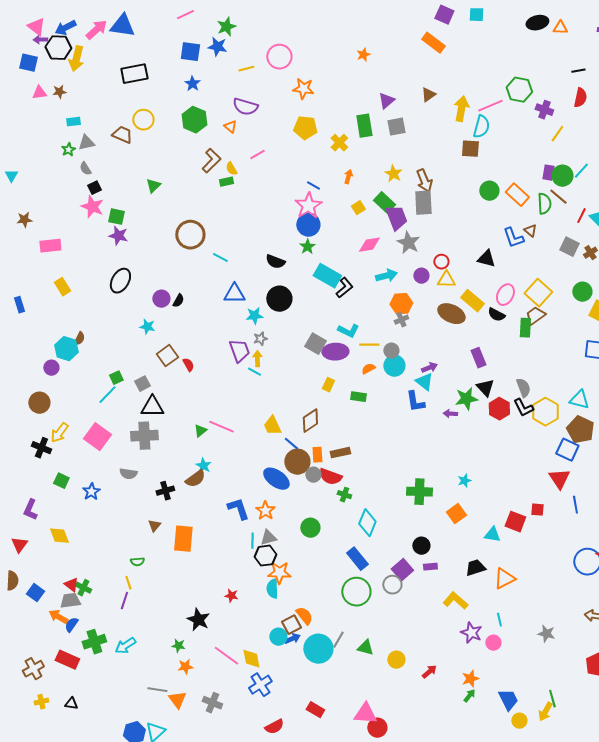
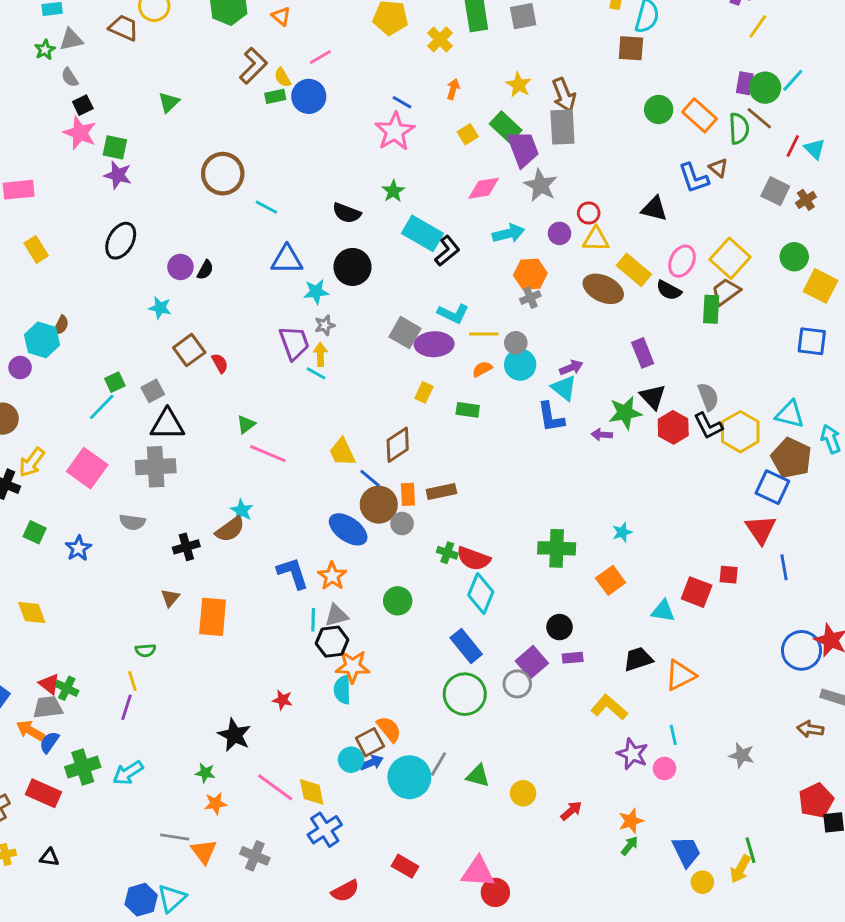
blue circle: (308, 225) -> (309, 96), moved
green triangle: (200, 431) -> (246, 424), moved
red semicircle: (330, 477) -> (473, 559), moved

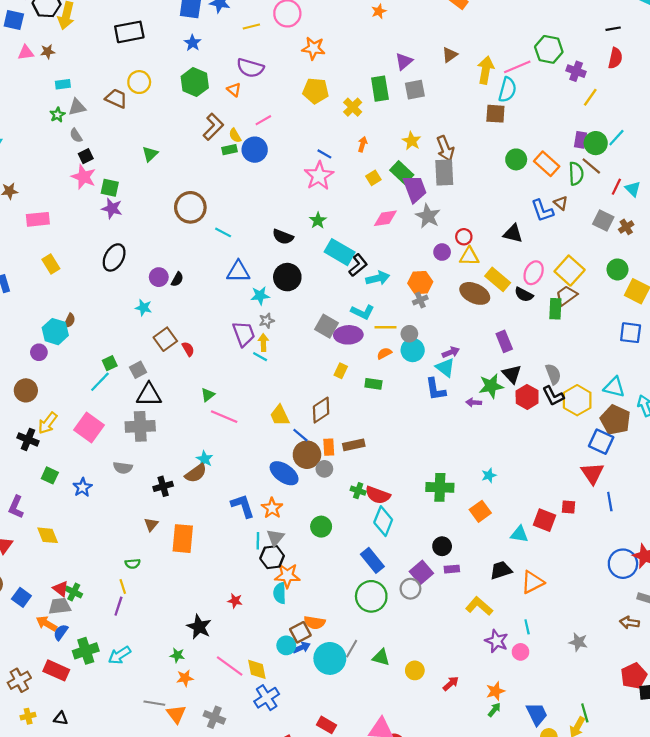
cyan arrow: (508, 233) -> (378, 278), moved
gray triangle: (336, 615) -> (275, 538), turned -36
orange semicircle: (389, 729) -> (315, 622), turned 138

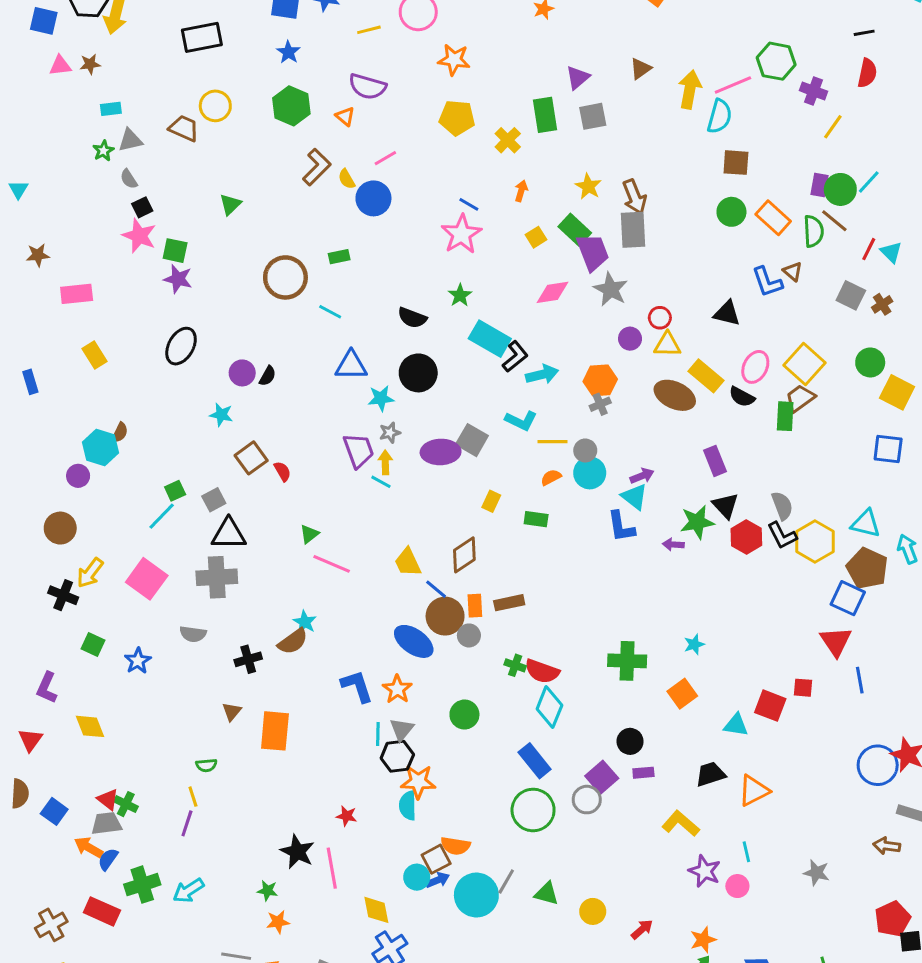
brown square: (495, 114) -> (736, 163), moved
green rectangle: (230, 150) -> (339, 257), moved
purple ellipse: (348, 335) -> (441, 452), moved
pink line: (230, 666) -> (332, 868), moved, turned 44

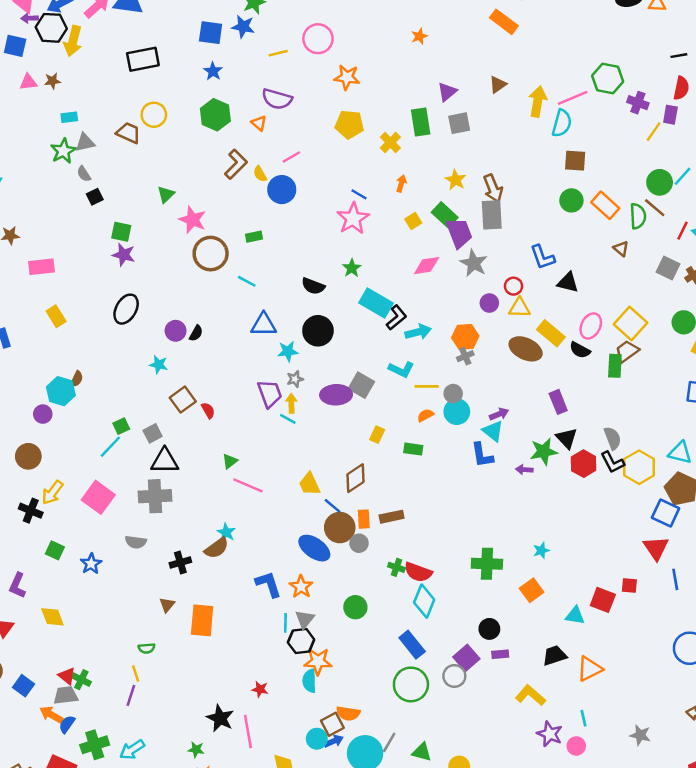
green star: (103, 151) -> (63, 151), size x1.5
purple rectangle: (819, 185) -> (670, 115), moved
pink star: (139, 236) -> (192, 220), moved
blue L-shape: (767, 282) -> (542, 257), moved

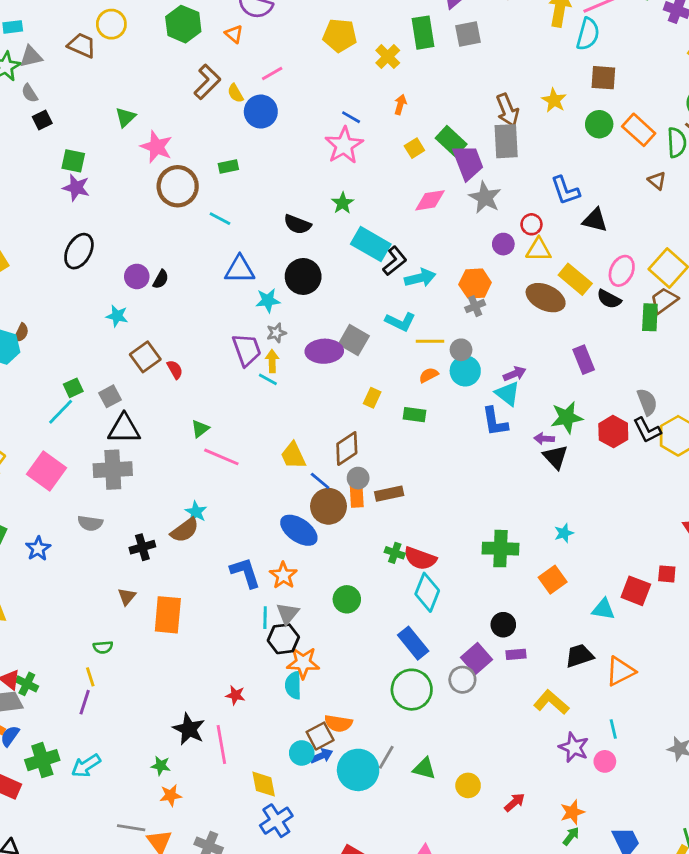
yellow star: (456, 180) -> (554, 100), moved
black triangle: (567, 438) -> (555, 457), moved
gray circle: (359, 543) -> (358, 478), moved

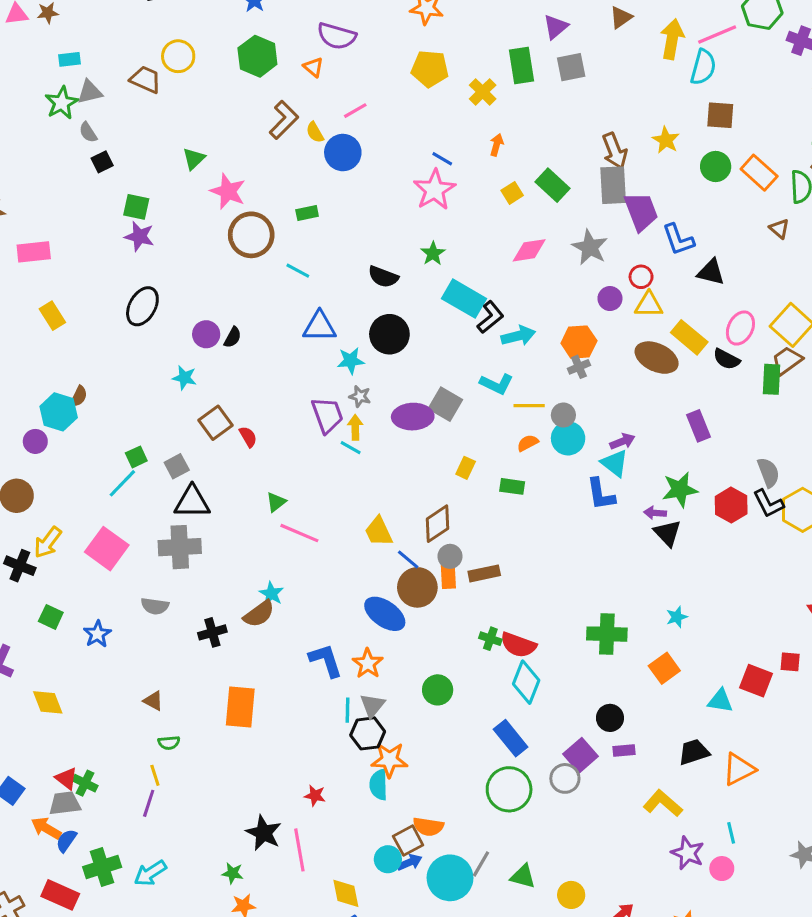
purple trapezoid: (468, 162) -> (641, 212), moved
gray star: (276, 333) -> (360, 396), turned 30
brown triangle: (127, 597) -> (153, 701), moved, turned -42

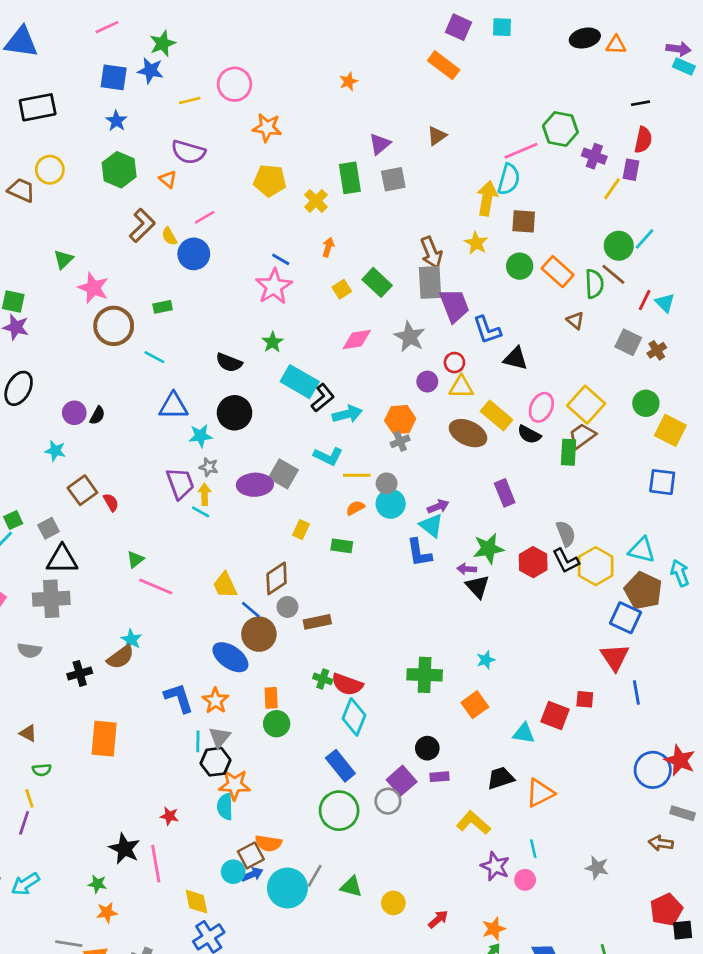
yellow arrow: (672, 39) -> (487, 198), moved
orange rectangle: (448, 577) -> (271, 698), moved

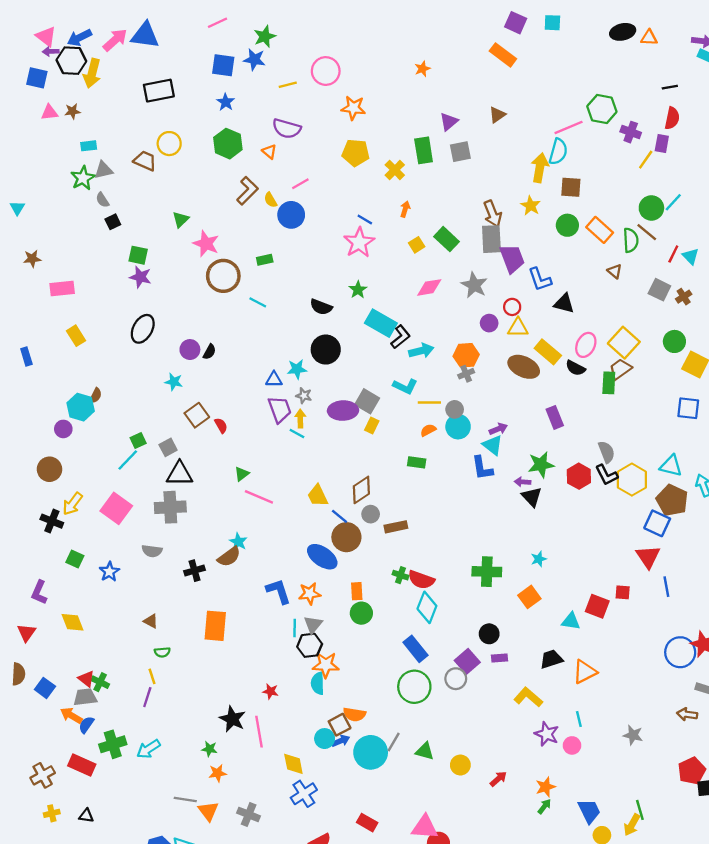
blue triangle: (173, 406) -> (274, 379), moved, size x0.7
yellow rectangle: (301, 530) -> (372, 425), moved
orange star: (215, 701) -> (310, 594), turned 30

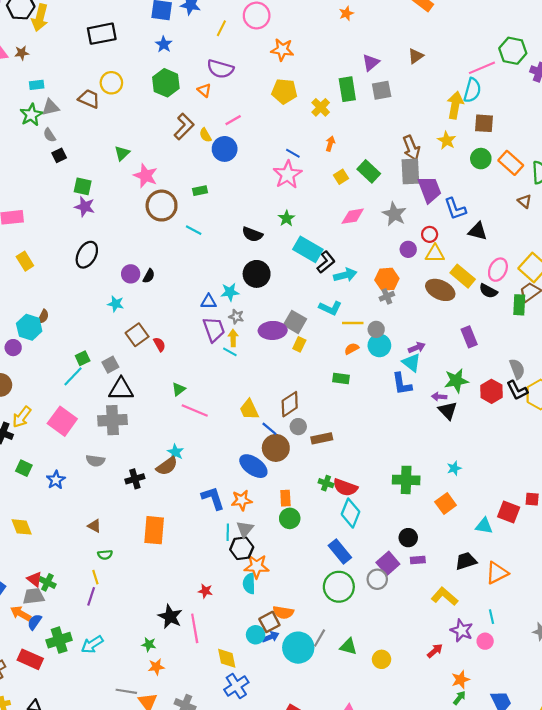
yellow line: (288, 85) -> (221, 28), turned -49
red arrow: (498, 779) -> (435, 651), moved

